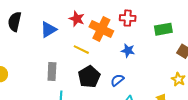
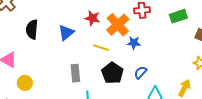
orange cross: (101, 29) -> (118, 25), turned 30
blue star: (128, 51) -> (134, 43), moved

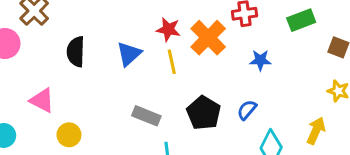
blue star: (134, 43) -> (260, 60), moved
yellow line: (101, 48) -> (172, 62), moved, turned 63
gray rectangle: (75, 73) -> (146, 116), turned -60

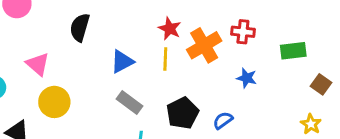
blue triangle: (129, 54) -> (122, 62), moved
yellow circle: (69, 135) -> (54, 102), size x1.4

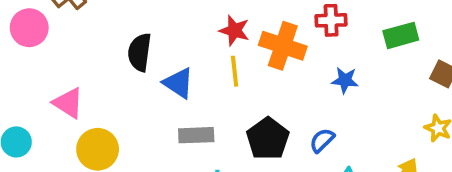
black semicircle: (80, 27) -> (140, 52), moved
orange cross: (204, 45) -> (283, 46), turned -32
blue triangle: (122, 62) -> (178, 83), turned -50
gray rectangle: (130, 102) -> (196, 135), turned -30

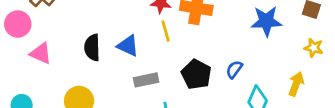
black semicircle: (140, 52) -> (92, 47), moved
blue star: (345, 80) -> (266, 21), moved, size x1.6
pink triangle: (68, 103) -> (41, 53), moved

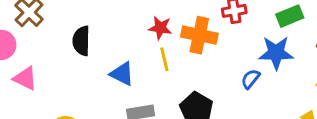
black semicircle: (92, 47) -> (81, 41), moved
blue semicircle: (234, 69) -> (250, 79), moved

